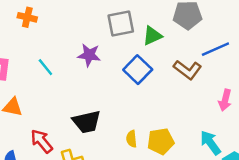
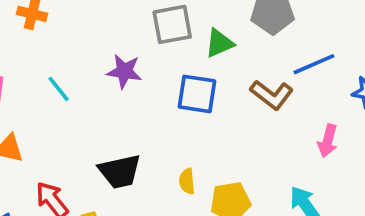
blue square: (138, 70) -> (197, 94), turned -36
yellow semicircle: (131, 139) -> (187, 181), moved

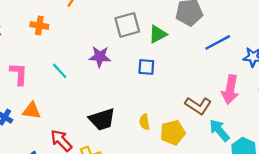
blue square: (197, 94) -> (146, 67), size x0.7
brown L-shape: (272, 95) -> (198, 106), moved
pink arrow: (328, 141) -> (230, 90), size x1.4

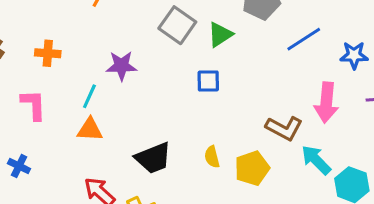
gray square: (127, 25) -> (177, 25), turned -35
orange cross: (39, 26) -> (48, 53), moved
purple star: (100, 57) -> (121, 66), moved
cyan line: (60, 71) -> (89, 96), turned 72
orange triangle: (32, 111) -> (90, 130), moved

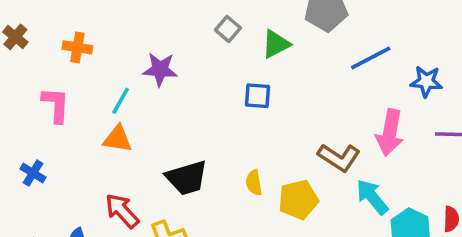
gray square: (177, 25) -> (228, 29), size x0.6

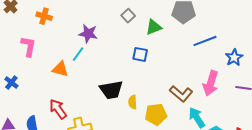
blue star: (426, 82) -> (234, 58), turned 30
cyan line: (121, 101) -> (78, 54), moved
black trapezoid: (187, 178) -> (111, 90), moved

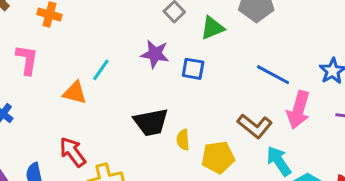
purple star: (88, 34) -> (155, 54), moved
blue line: (205, 41) -> (273, 75), moved, turned 50

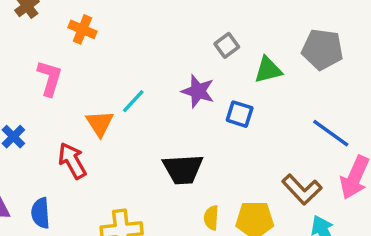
orange triangle: (75, 93) -> (100, 123), turned 35
yellow semicircle: (183, 140) -> (211, 218), moved
red arrow: (73, 152) -> (72, 161), moved

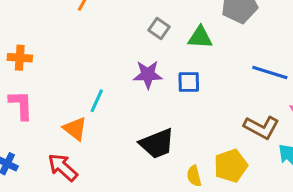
orange cross: (82, 29) -> (20, 58), moved
green triangle: (268, 70) -> (200, 37), turned 36

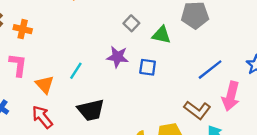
blue line: (270, 73) -> (210, 70), turned -64
orange triangle: (75, 129) -> (45, 85), moved
black trapezoid: (157, 144) -> (91, 110), moved

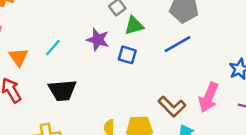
green triangle: (161, 35) -> (134, 26), moved, turned -36
blue line: (210, 70) -> (178, 44), moved

